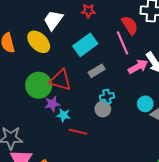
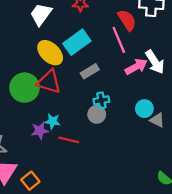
yellow ellipse: (39, 42) -> (50, 53), moved
purple star: (52, 104) -> (40, 131), moved

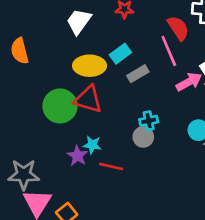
cyan rectangle: (77, 42) -> (120, 54), size x0.7
yellow ellipse: (50, 53) -> (90, 66), turned -44
gray rectangle: (90, 71) -> (138, 74), moved
purple star: (40, 131) -> (77, 156), turned -30

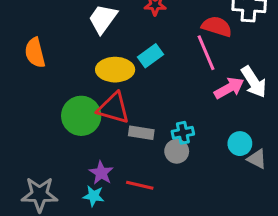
red semicircle: (178, 28) -> (217, 26), turned -40
gray rectangle: (138, 74) -> (141, 133), moved, turned 40
cyan star: (92, 145) -> (94, 196), moved

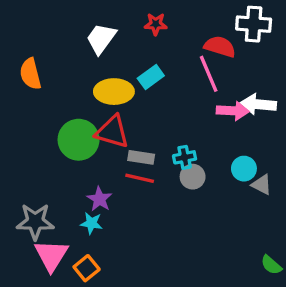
white arrow: (254, 82) -> (258, 104), turned 128
pink arrow: (229, 88) -> (233, 111), turned 32
gray circle: (177, 151) -> (193, 177), moved
red line: (140, 185) -> (140, 178), moved

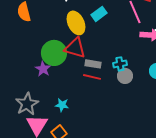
yellow ellipse: (114, 92) -> (76, 23), turned 65
purple star: (99, 199) -> (43, 69), moved
gray star: (35, 222) -> (27, 104), turned -30

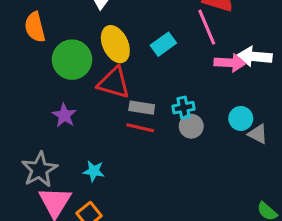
cyan rectangle: (99, 14) -> (163, 44), moved
green circle: (54, 53) -> (72, 60), moved

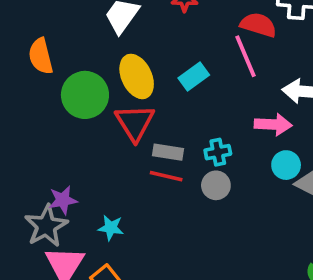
pink arrow: (230, 63) -> (273, 124), moved
red triangle: (114, 83) -> (135, 123), turned 42
purple star: (64, 115) -> (63, 200), moved, turned 30
gray circle: (191, 126) -> (216, 185), moved

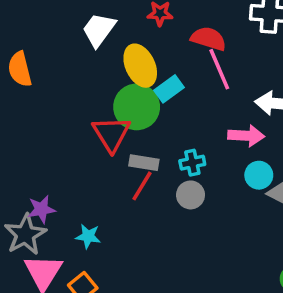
red semicircle: (258, 25) -> (208, 39), moved
yellow ellipse: (137, 76) -> (140, 66), moved
green circle: (85, 95) -> (137, 107), moved
red line: (166, 176) -> (142, 186), turned -72

